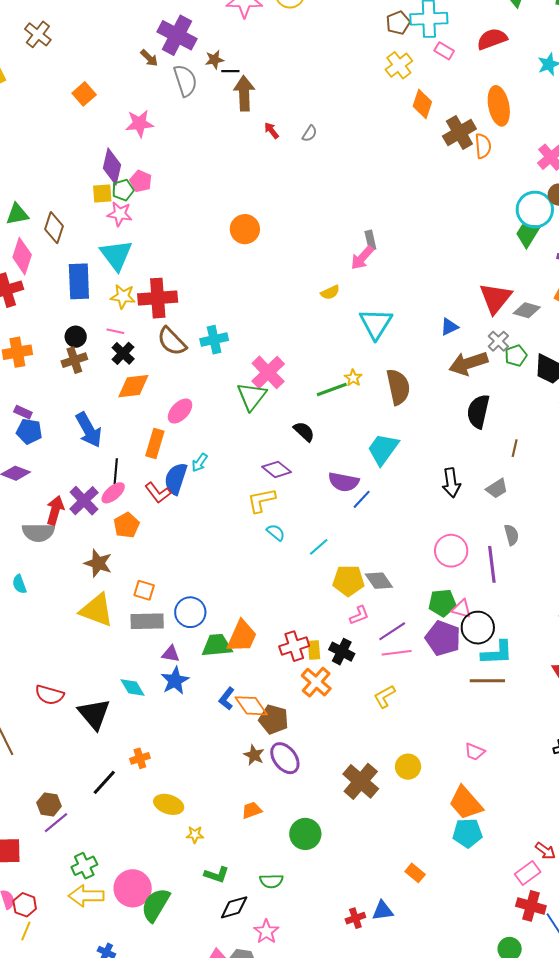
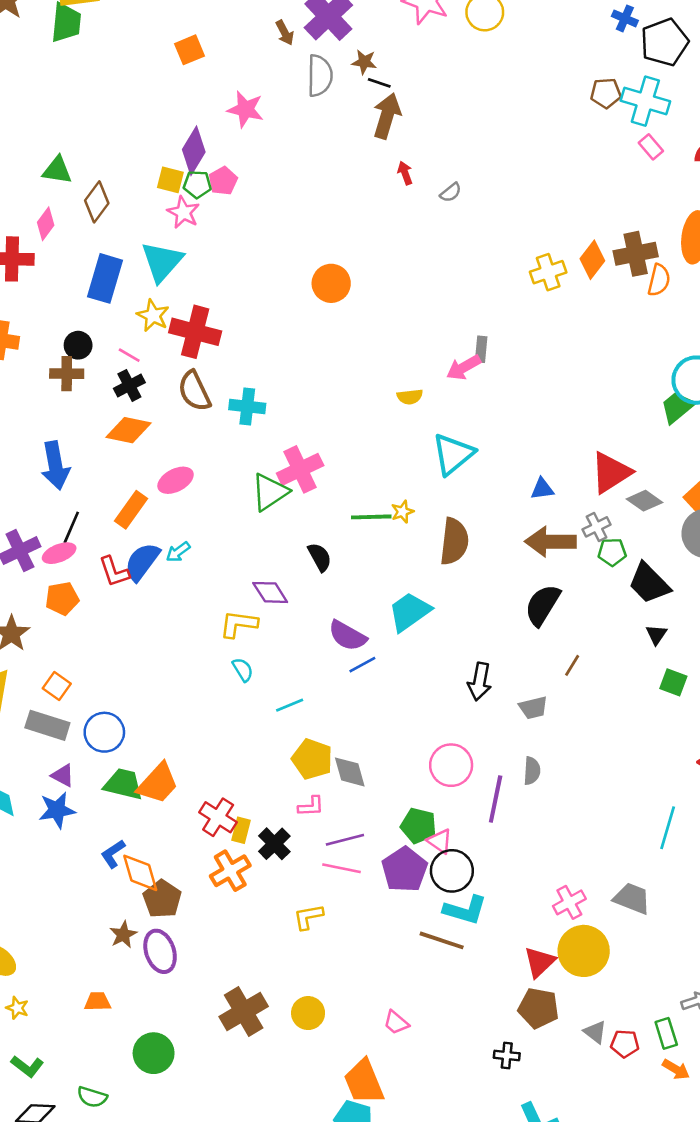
yellow cross: (399, 65) -> (548, 272), moved
orange diamond: (422, 104) -> (592, 260), moved
pink diamond: (22, 256) -> (46, 224), size x0.7
red cross: (294, 646) -> (218, 817), turned 32

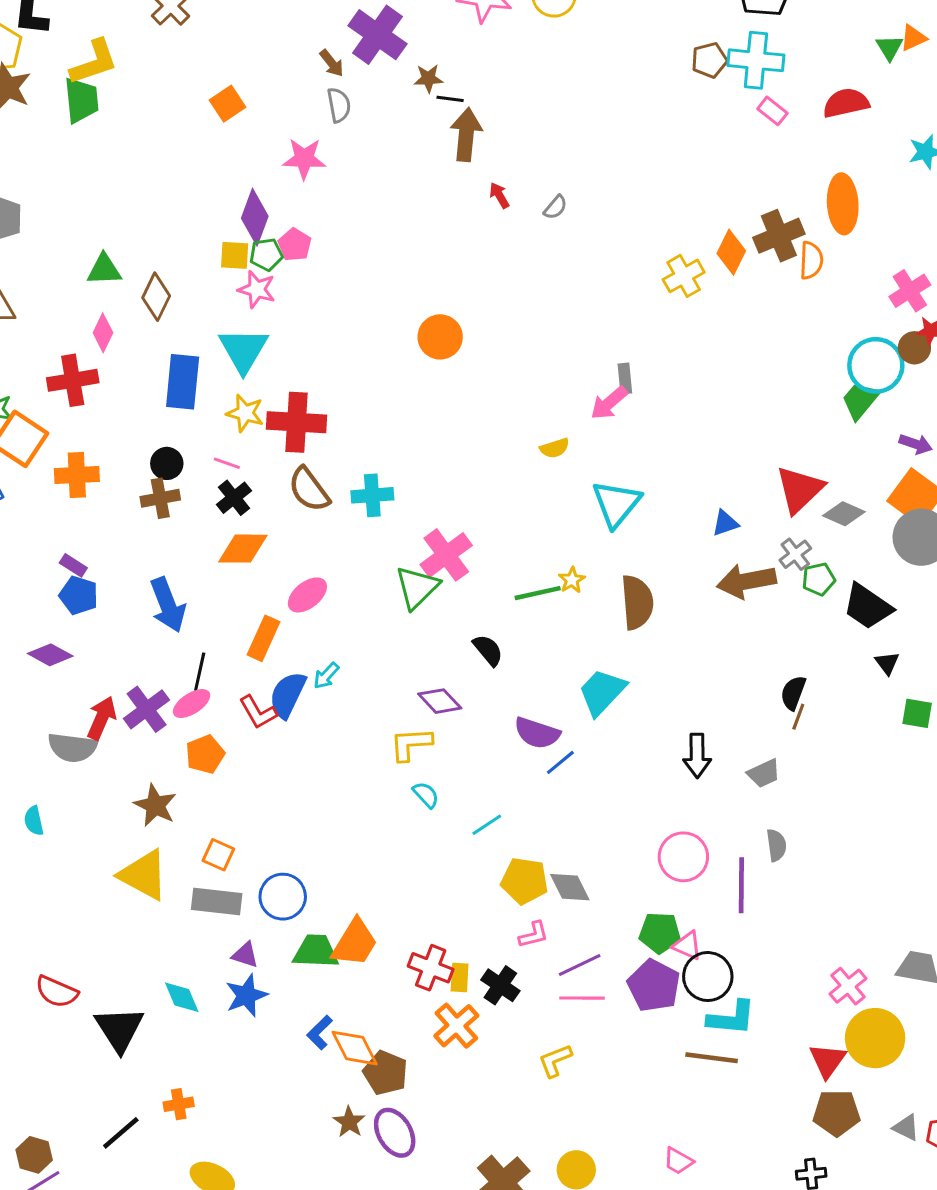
gray semicircle: (320, 76) -> (339, 105), moved, size x0.7
black semicircle: (543, 605) -> (793, 693), moved, size x0.7

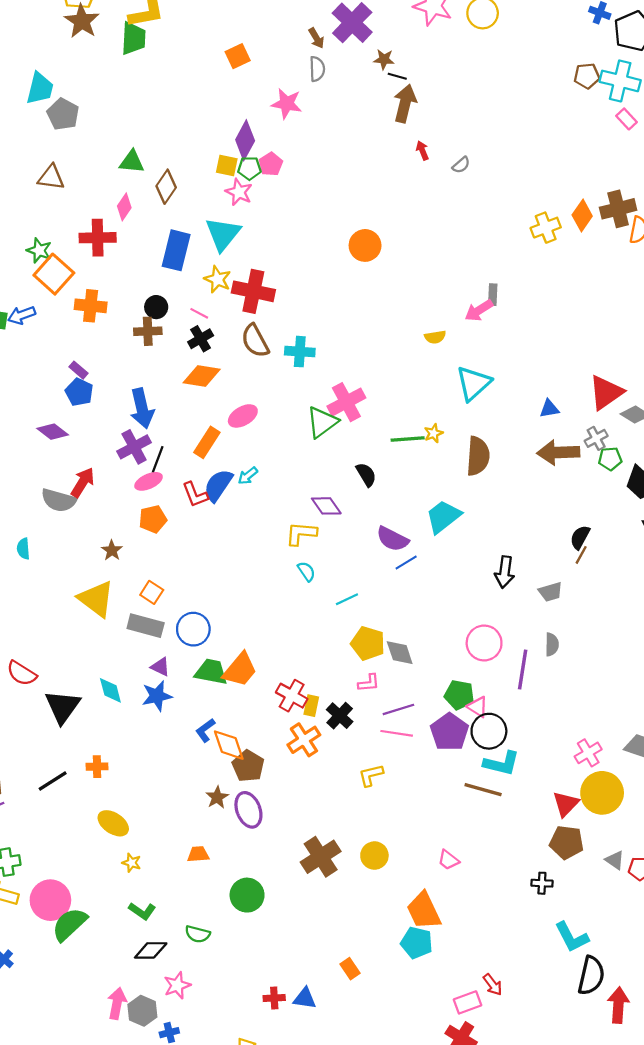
purple cross: (147, 709) -> (134, 447), moved
brown star: (155, 805) -> (112, 550), size x0.7

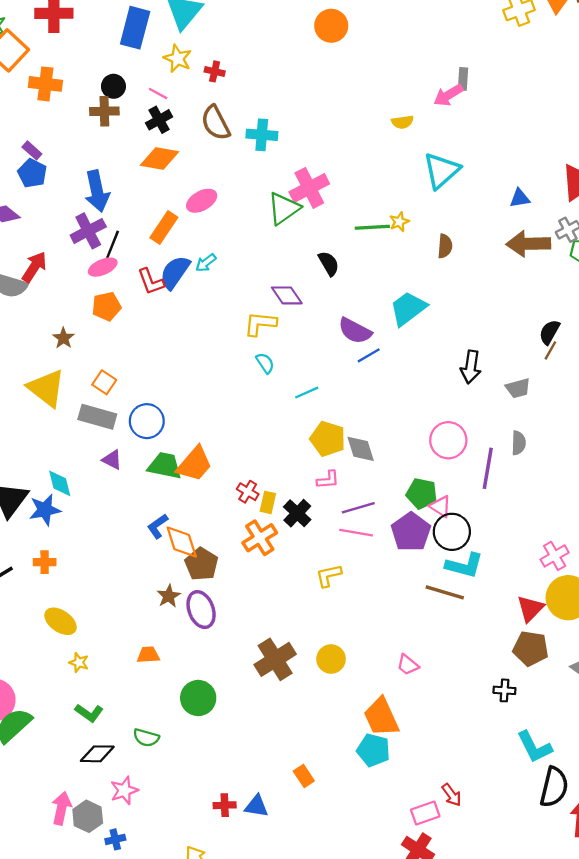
red cross: (253, 291) -> (215, 71), size x0.5
brown semicircle: (478, 456) -> (445, 246), size x0.6
blue star: (157, 696) -> (45, 510), moved
red cross: (292, 696) -> (248, 492), size x0.7

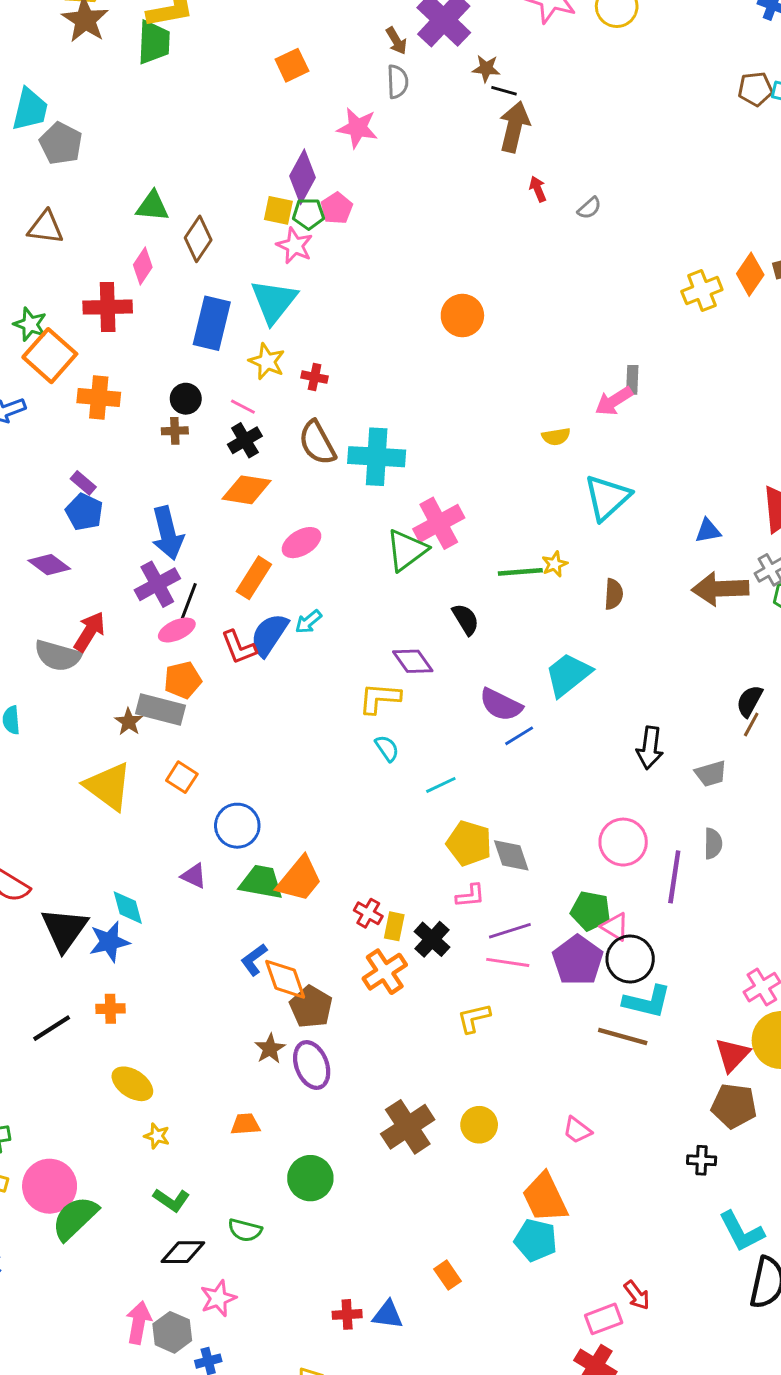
brown cross: (104, 111) -> (175, 431), size x0.7
cyan cross: (262, 135) -> (377, 457), size x1.4
gray rectangle: (97, 417) -> (160, 709), moved

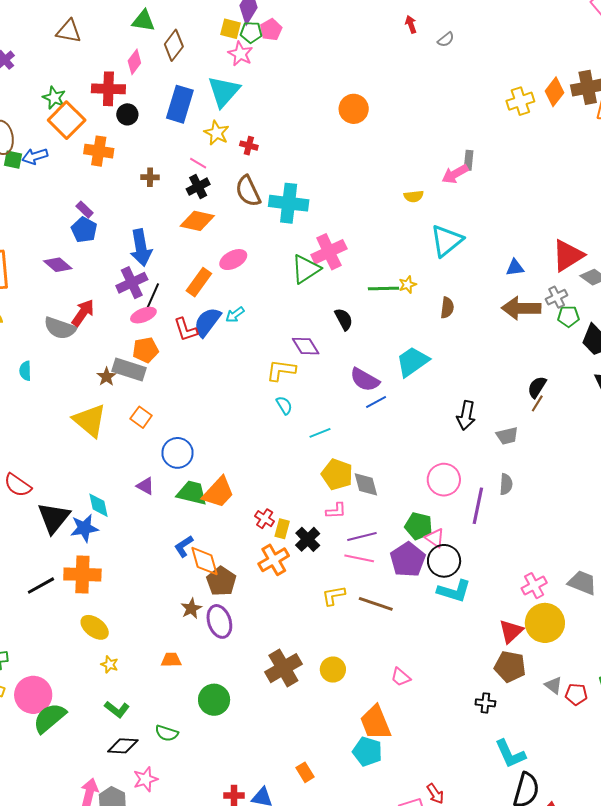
black circle: (186, 399) -> (127, 114), moved
orange cross: (110, 1009) -> (82, 574), size x1.8
brown line: (623, 1037) -> (376, 604), moved

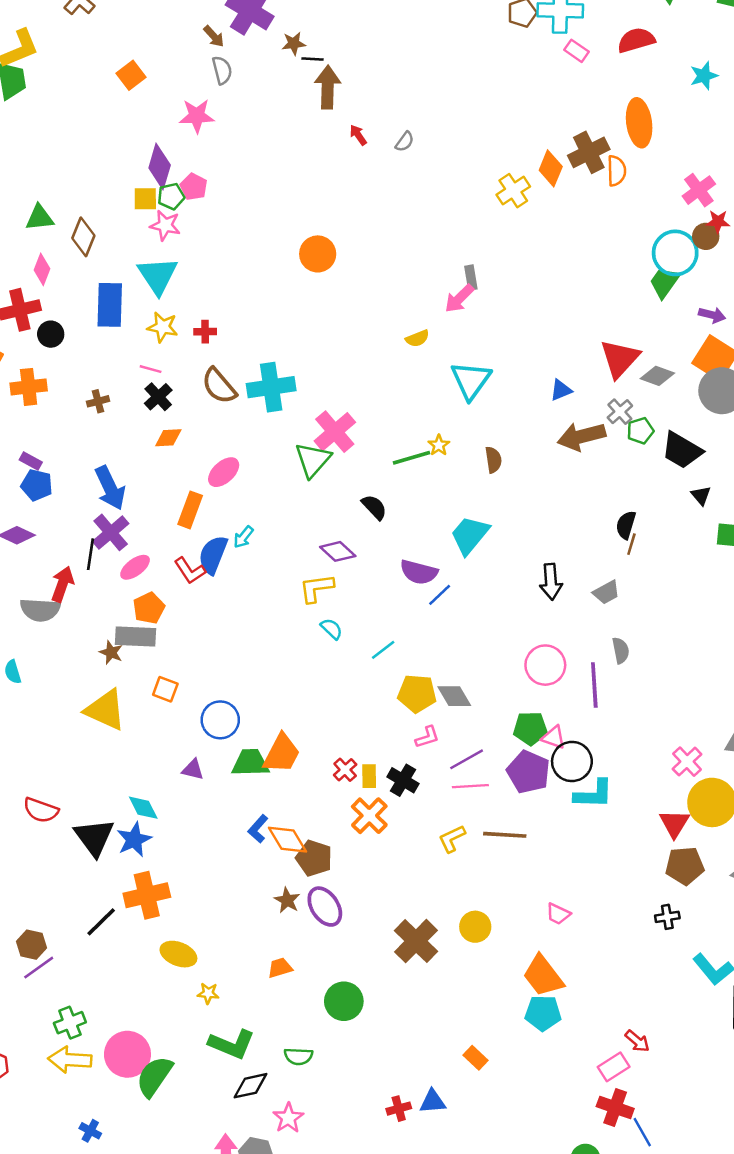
orange diamond: (197, 221) -> (168, 438), size x0.7
black line: (153, 295) -> (90, 554), moved
red cross: (265, 519) -> (345, 770), turned 30
green L-shape: (117, 709) -> (232, 1044), size x1.5

